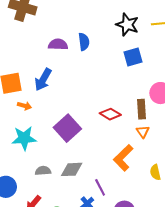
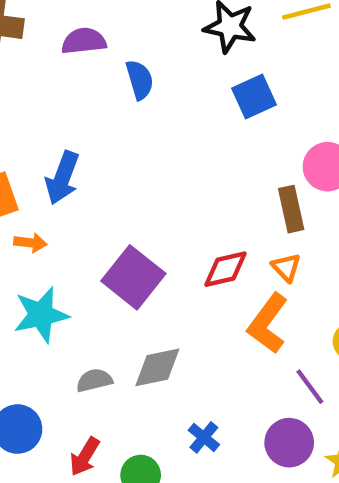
purple semicircle: (58, 44) -> (84, 41), moved
red diamond: (110, 114) -> (226, 269), moved, turned -35
orange triangle: (143, 132) -> (286, 267), moved
purple line: (100, 187) -> (310, 387), moved

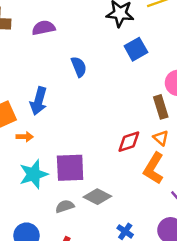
blue semicircle: (140, 80) -> (79, 67), moved
purple square: (133, 277) -> (70, 168), moved, turned -36
gray diamond: (157, 367) -> (97, 197), turned 44

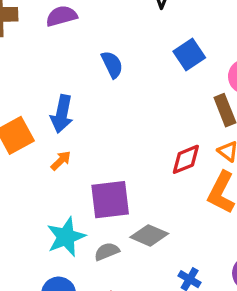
blue square: (136, 49) -> (189, 54), moved
orange arrow: (25, 137) -> (61, 161), moved, turned -42
cyan star: (34, 174) -> (66, 237), moved

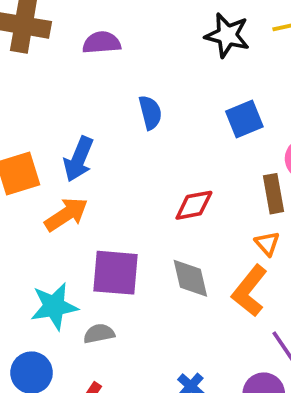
red diamond: (186, 159) -> (194, 205), moved
orange arrow: (61, 161) -> (66, 214), size x1.6
gray diamond: (149, 235) -> (190, 278), moved, turned 42

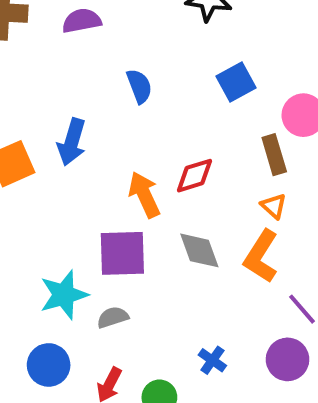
orange arrow: (66, 214) -> (144, 195), moved, turned -75

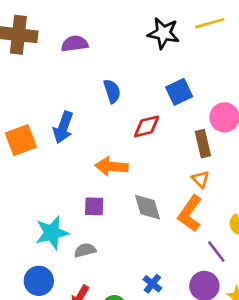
red diamond: (195, 176) -> (147, 126), moved
orange arrow: (144, 195) -> (111, 166), turned -64
purple square: (122, 253) -> (94, 206), size x0.6

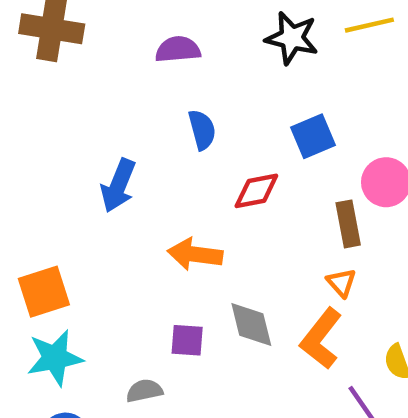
purple semicircle: (75, 44) -> (178, 49), moved
orange square: (21, 140) -> (44, 292), moved
purple square: (94, 206) -> (187, 340), moved
cyan star: (52, 233) -> (55, 358), moved

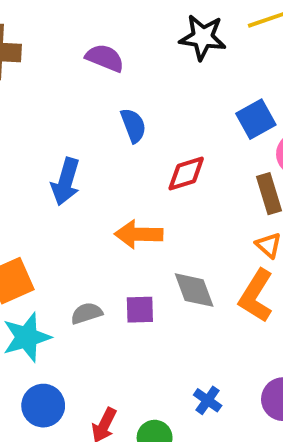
purple semicircle: (178, 49) -> (105, 58), turned 33
blue square: (313, 136) -> (256, 119), moved
gray semicircle: (144, 391) -> (87, 313), moved

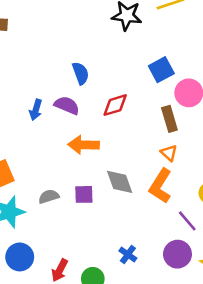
purple semicircle: (105, 58) -> (67, 105), moved
blue arrow: (66, 182) -> (36, 110), size x0.7

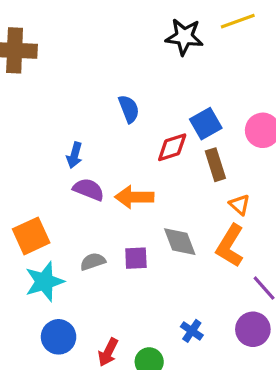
blue square: (161, 70) -> (206, 124), moved
purple semicircle: (67, 105) -> (89, 189), moved
brown rectangle: (169, 119) -> (215, 165), moved

